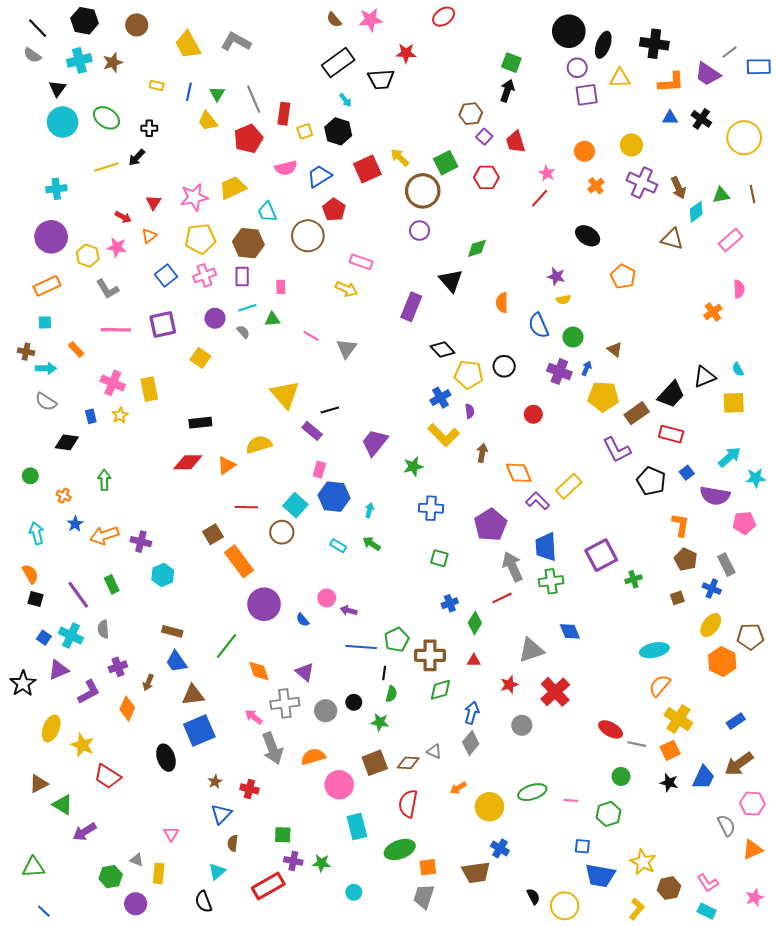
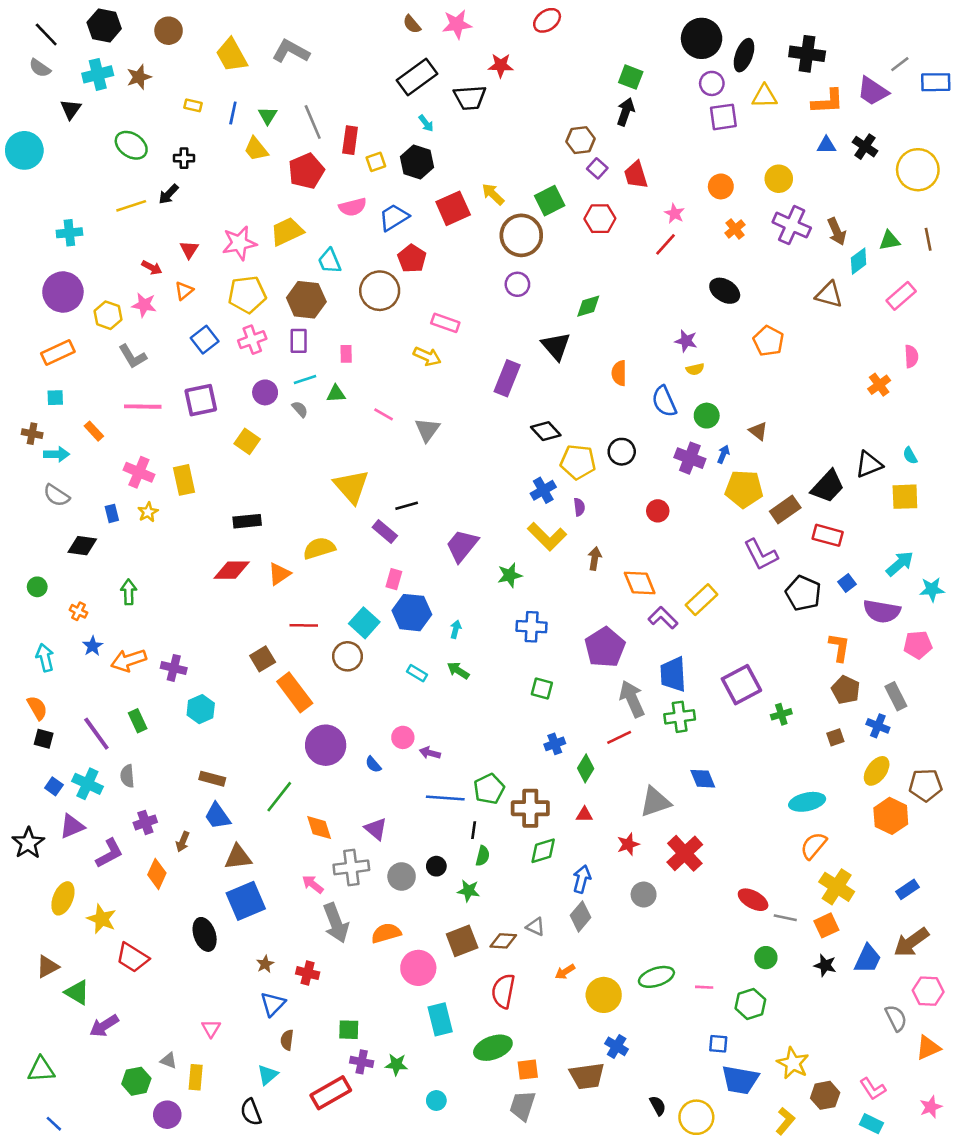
cyan circle: (63, 122) -> (24, 150), moved

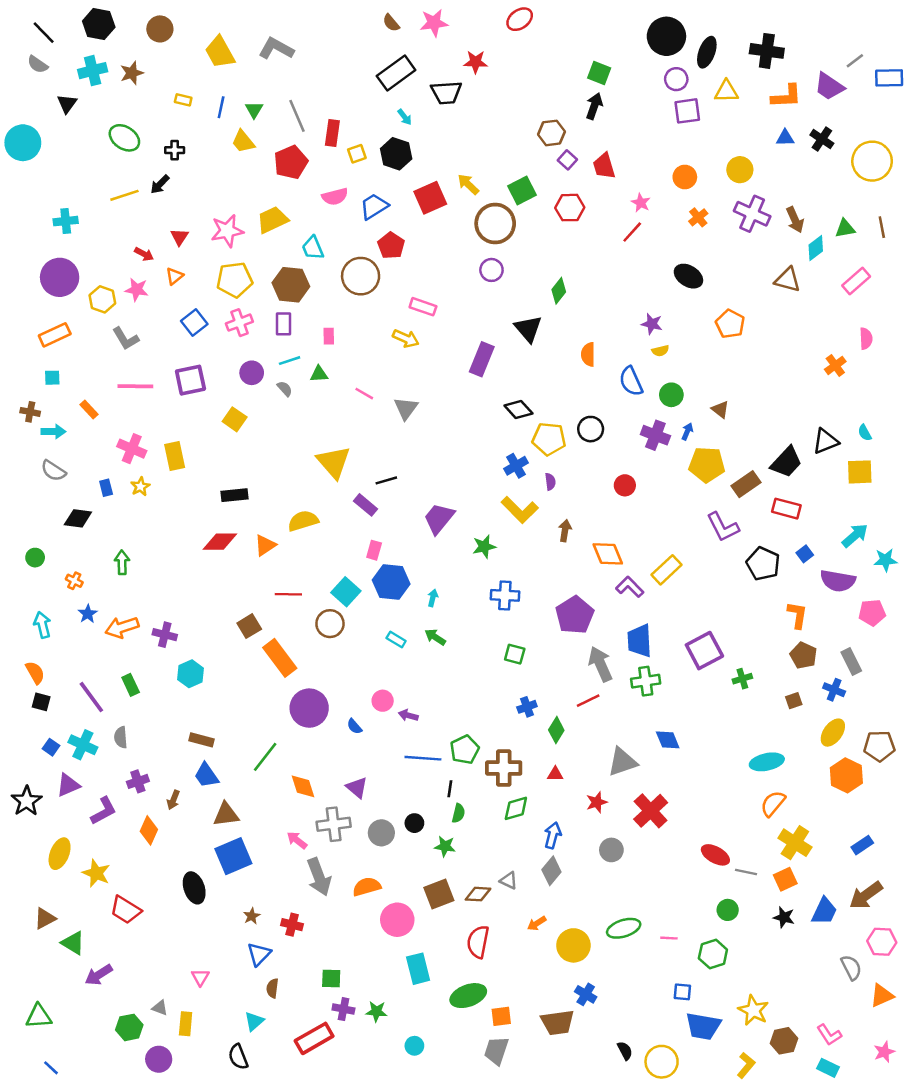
green diamond: (588, 306) -> (559, 291), turned -35

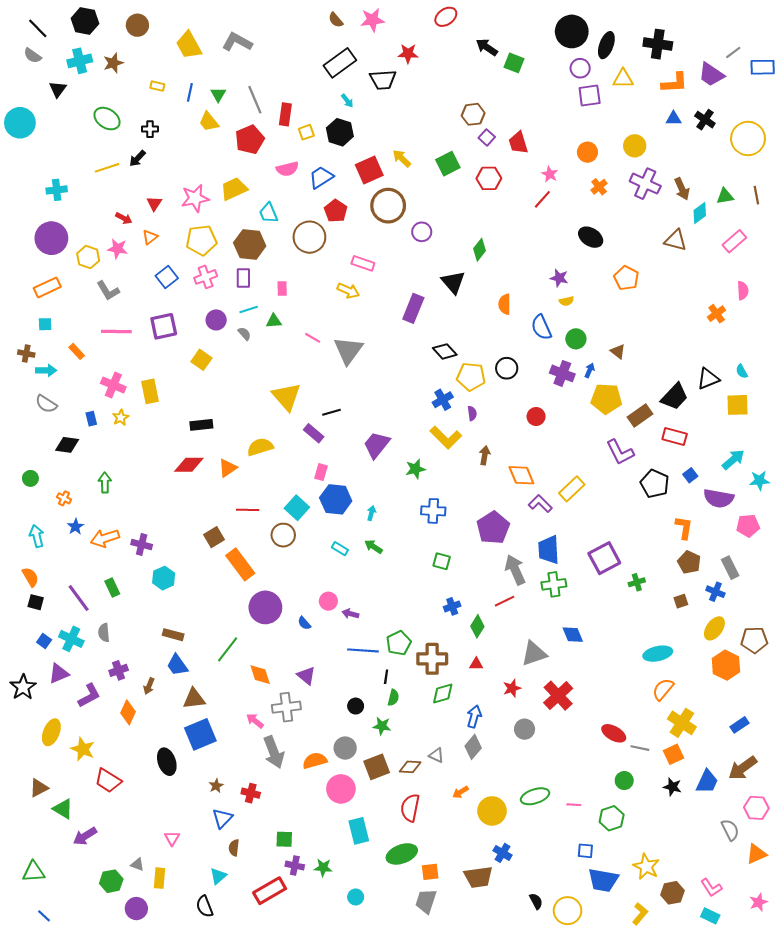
black arrow: (594, 106) -> (487, 47), moved, turned -75
brown circle: (495, 223) -> (388, 206), moved
gray triangle: (406, 408) -> (348, 350), size x1.4
gray circle: (381, 833) -> (345, 748), moved

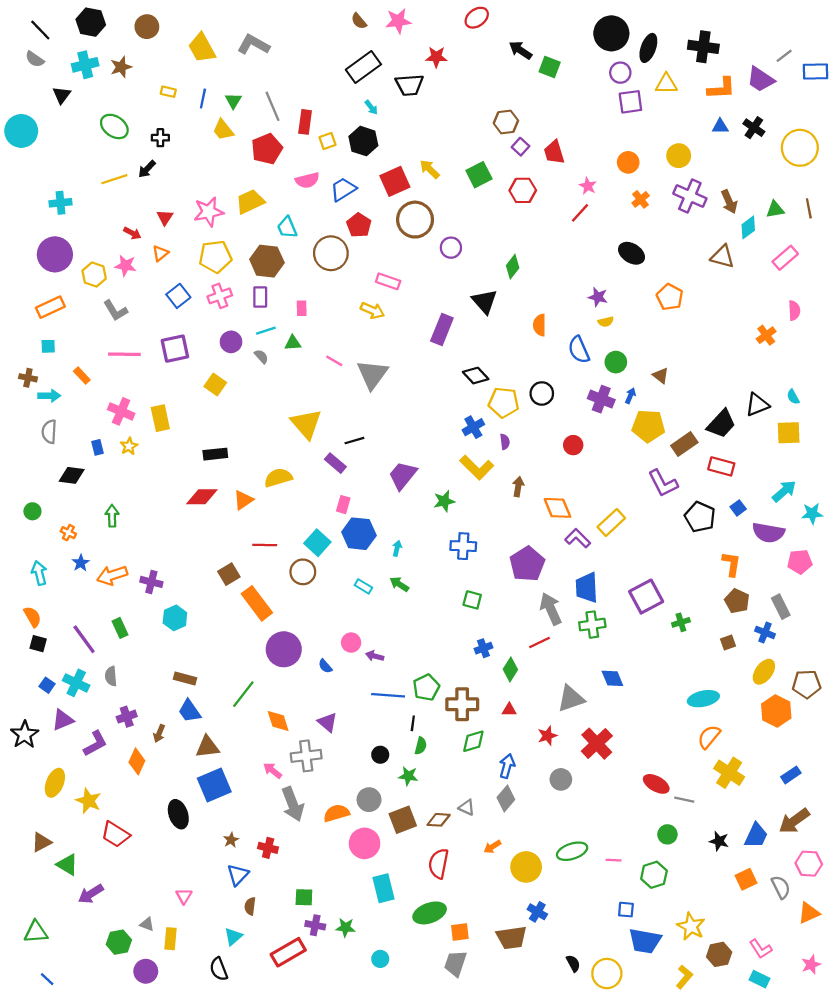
gray semicircle: (46, 404) -> (49, 432), turned 60
orange square: (673, 754) -> (746, 879), moved

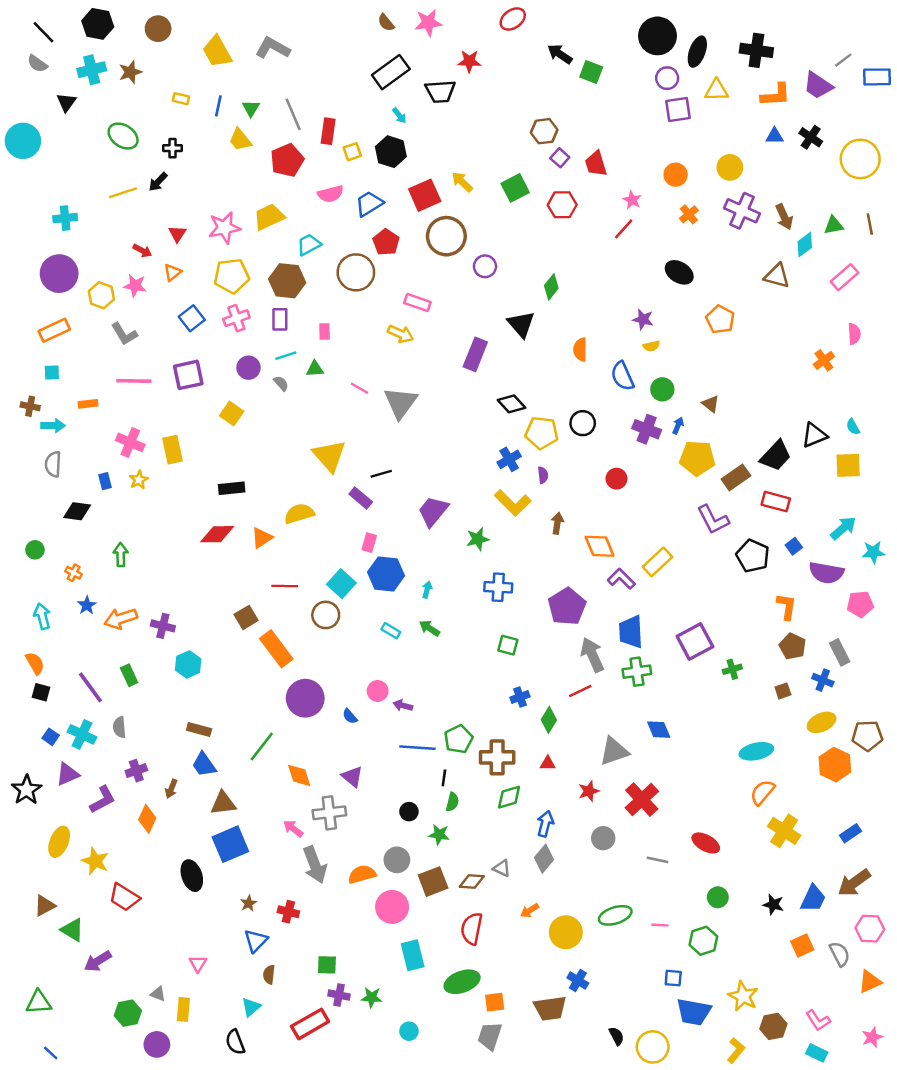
cyan trapezoid: (287, 227) -> (309, 245), turned 85
orange rectangle: (82, 376) -> (88, 404), turned -54
yellow ellipse: (764, 672) -> (822, 722), turned 30
gray line: (684, 800) -> (657, 860), moved

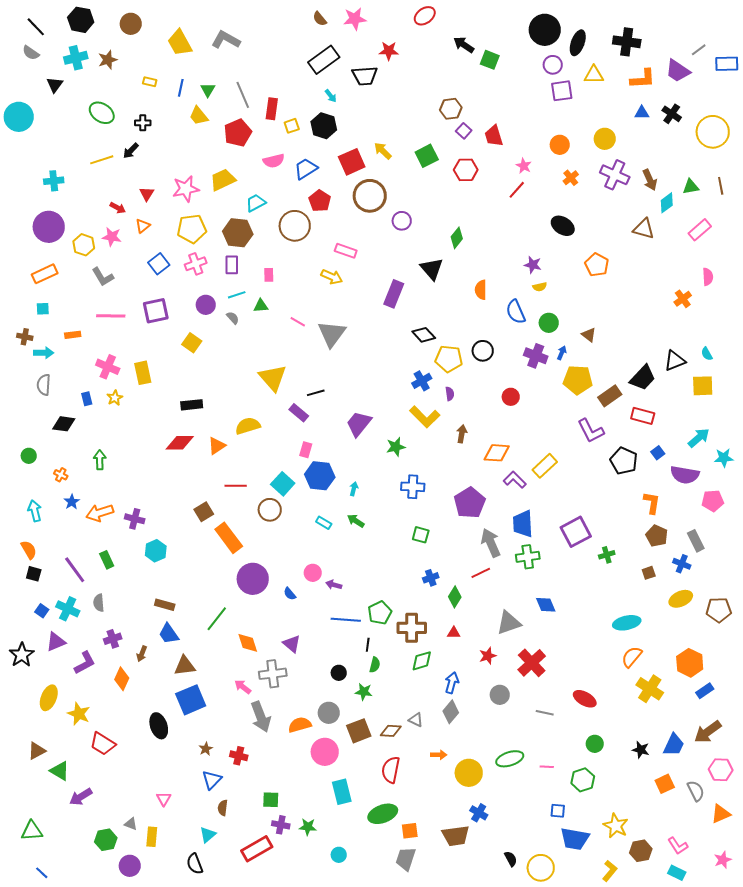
orange diamond: (600, 546) -> (497, 453), turned -64
orange hexagon: (835, 765) -> (690, 663), moved
orange arrow: (530, 911) -> (439, 755), turned -147

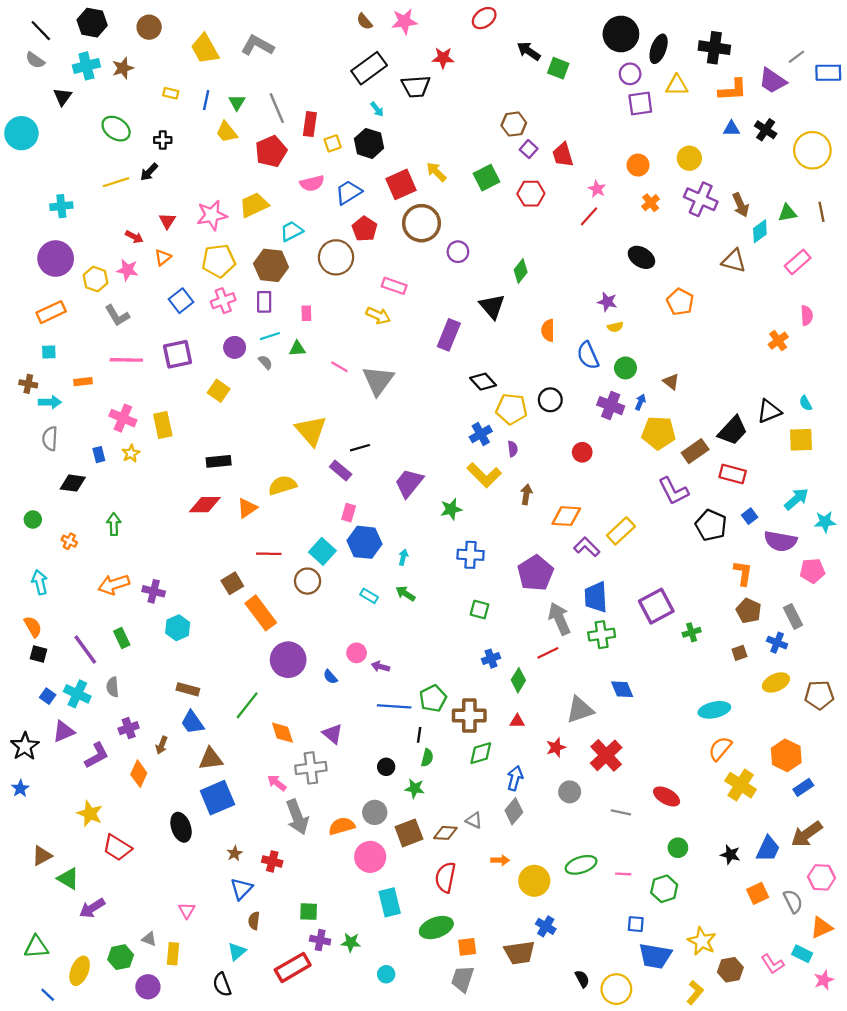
blue star: (72, 502) -> (20, 788), moved
yellow ellipse: (49, 698) -> (80, 971), moved
cyan rectangle: (677, 873) -> (802, 954), moved

